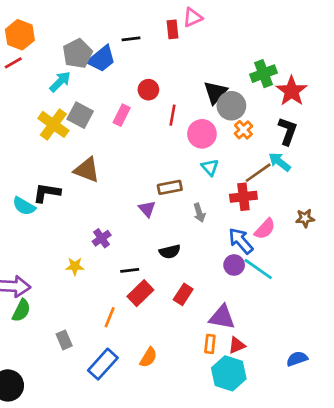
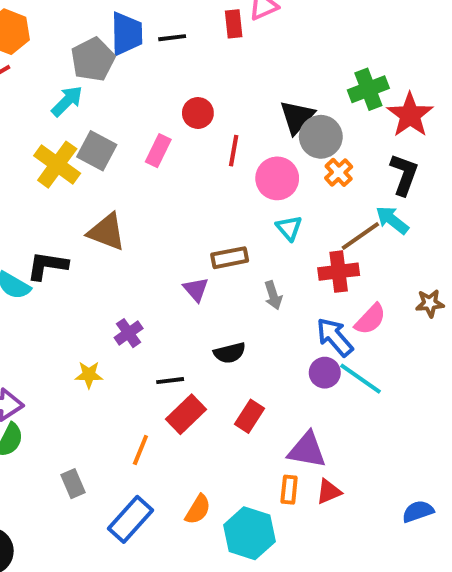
blue trapezoid: (102, 59) -> (127, 34), moved, turned -52
cyan hexagon: (229, 373) -> (249, 533), moved

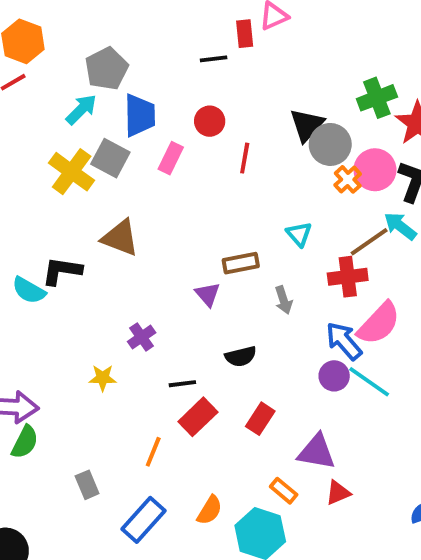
blue trapezoid: (127, 34) -> (140, 115), moved
black line: (172, 38) -> (214, 59), moved
pink circle: (277, 178) -> (375, 170), moved
pink semicircle: (370, 319) -> (379, 323), size x1.4
orange rectangle: (289, 490) -> (284, 491), moved, turned -56

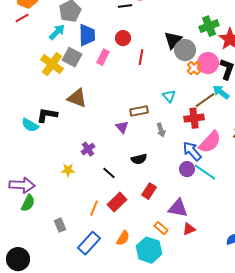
black line: (182, 384) -> (109, 173), turned 48
red rectangle: (198, 417) -> (117, 202), moved

